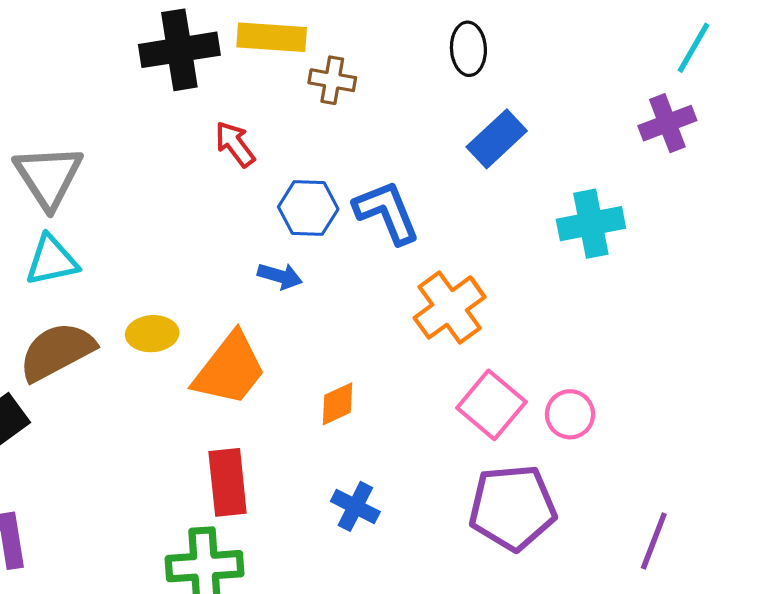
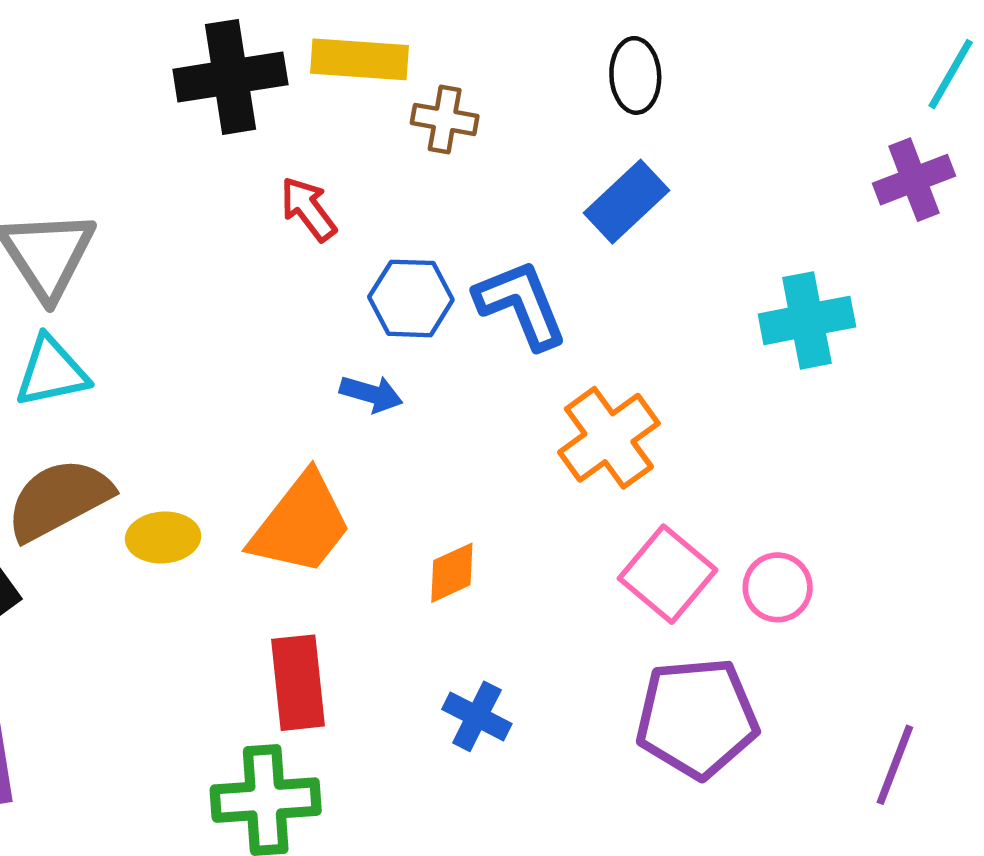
blue rectangle: (497, 139) -> (626, 202), moved
yellow ellipse: (152, 334) -> (163, 537), moved

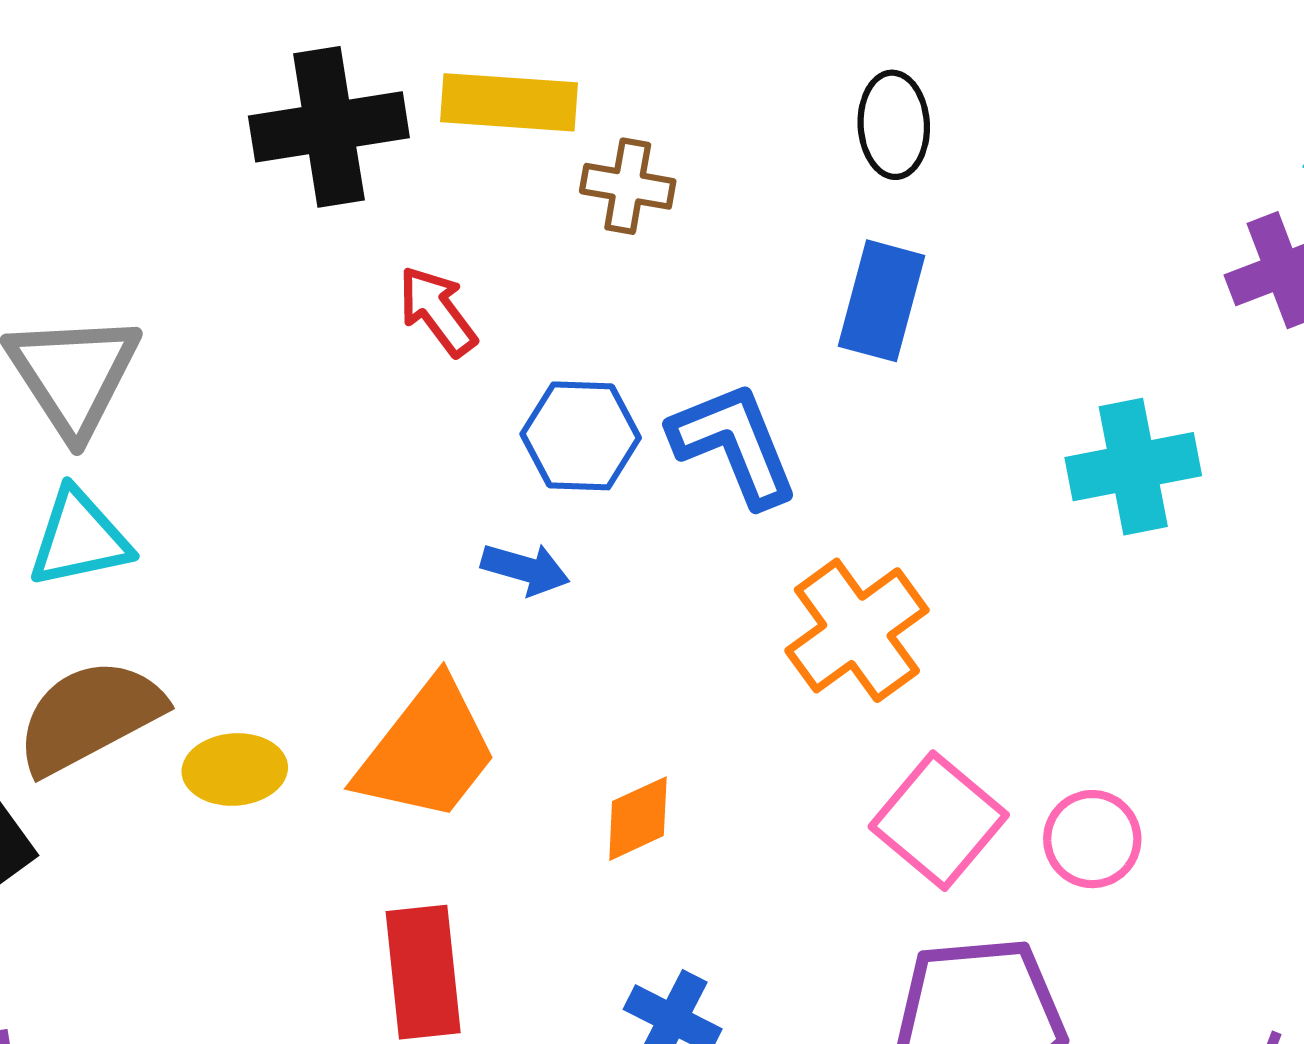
blue rectangle: (626, 202) -> (881, 301), turned -32

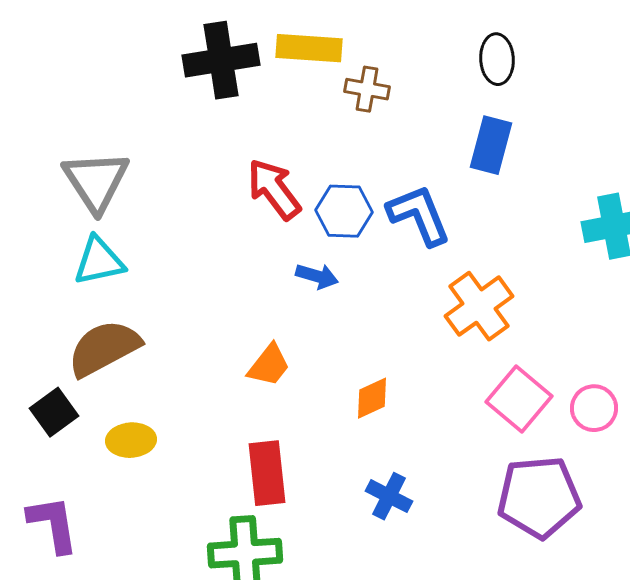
red arrow: (437, 311) -> (274, 189), moved, size x1.4
orange trapezoid: (427, 751) -> (269, 365), size x0.6
yellow ellipse: (235, 769) -> (131, 440), moved

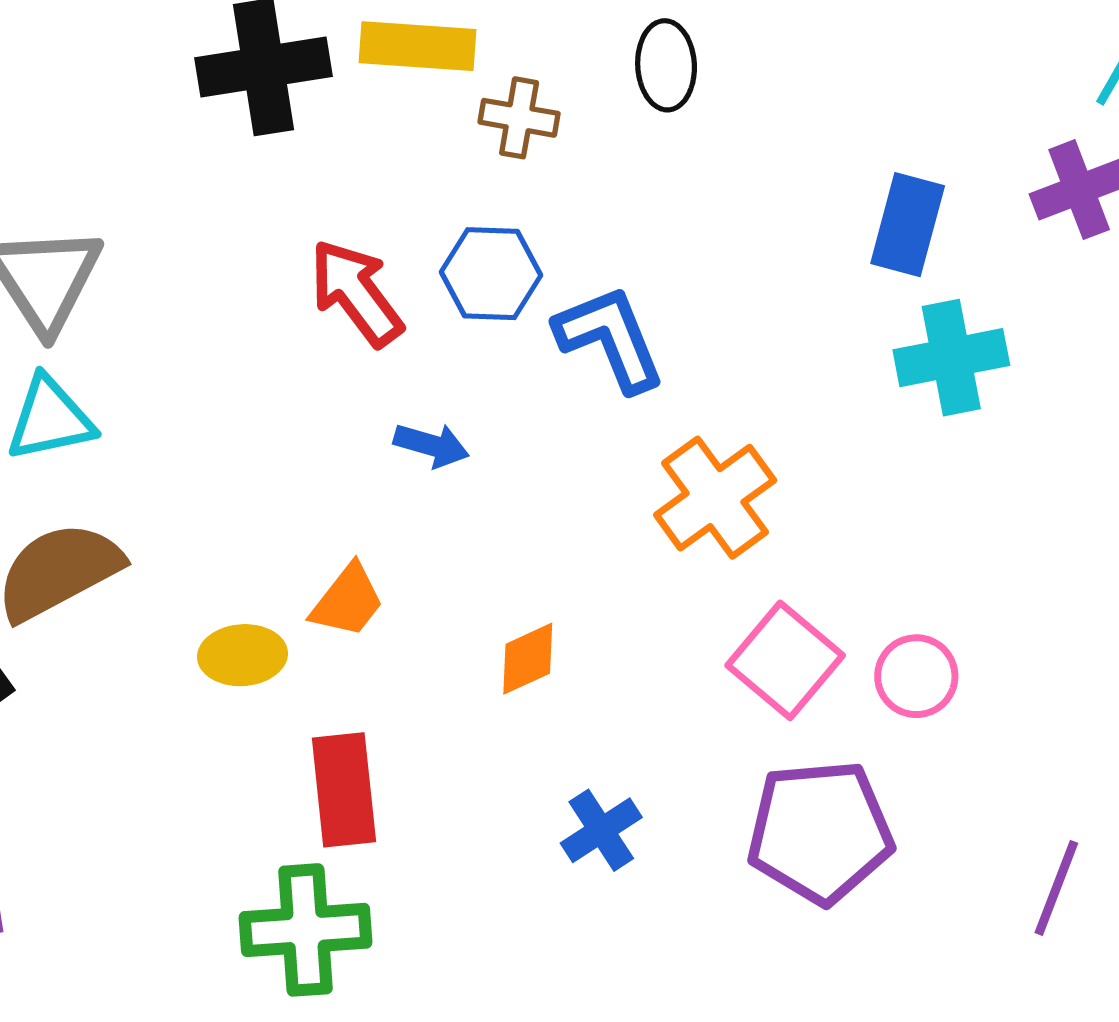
black ellipse: (497, 59) -> (666, 65), moved
blue rectangle: (491, 145) -> (908, 225), moved
blue hexagon: (344, 211) -> (491, 274), moved
yellow ellipse: (131, 440) -> (242, 655), moved
blue cross: (389, 496) -> (601, 830), moved, turned 30

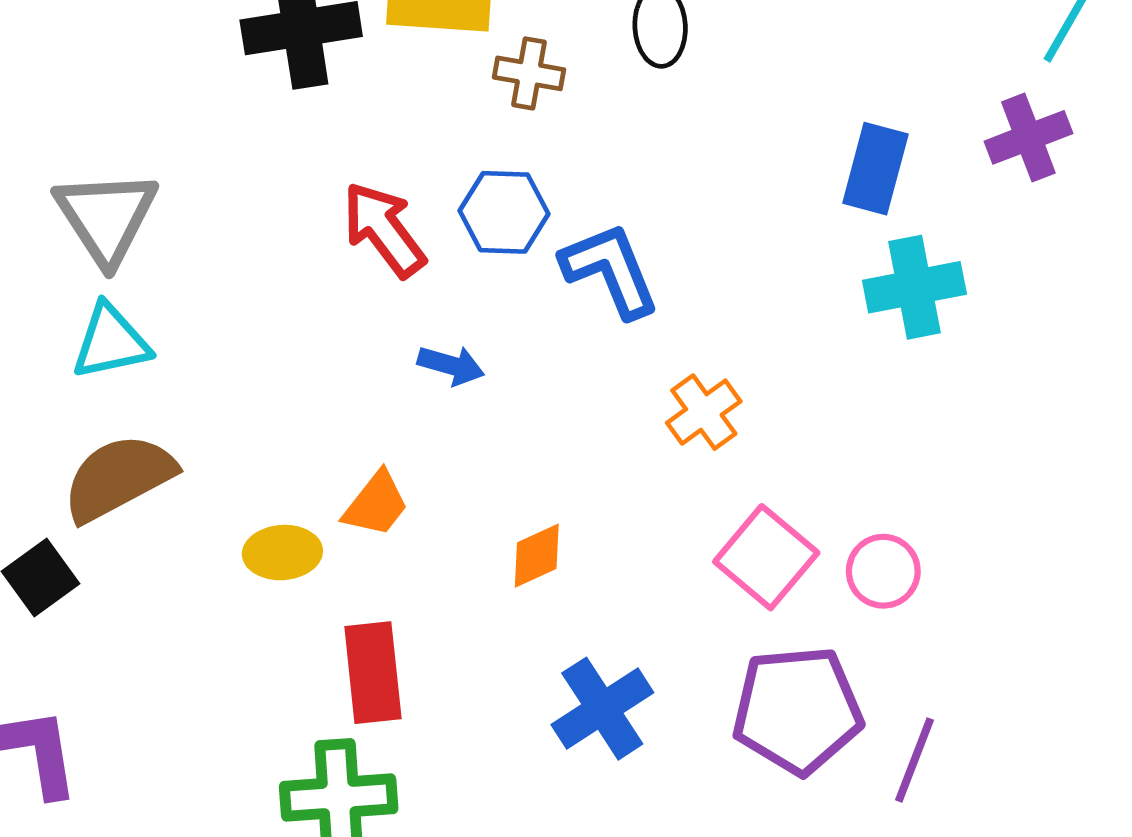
orange cross: (715, 498) -> (704, 412), size x0.7
blue cross: (601, 830) -> (602, 709), size x1.4
purple line: (1056, 888) -> (914, 760), moved

